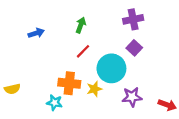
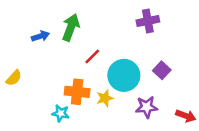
green arrow: (81, 25) -> (71, 27), moved, size x1.5
purple square: (134, 48) -> (162, 70), moved
yellow semicircle: (12, 89) -> (14, 78), moved, turned -35

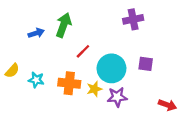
purple square: (162, 70) -> (146, 64), turned -35
purple star: (147, 107) -> (117, 97), moved
cyan star: (61, 113) -> (36, 80), moved

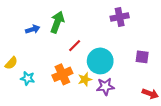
purple square: (146, 64) -> (142, 57), moved
cyan star: (36, 80) -> (28, 78), moved
orange cross: (69, 83) -> (62, 74), turned -30

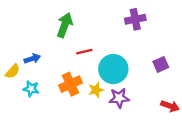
blue arrow: (33, 29) -> (32, 59), moved
red line: (75, 46) -> (84, 52), turned 32
purple square: (142, 57) -> (161, 64), turned -32

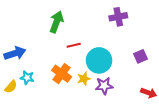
blue arrow: (32, 59) -> (15, 53), moved, size x1.5
yellow semicircle: (13, 71) -> (11, 87), moved
orange cross: (70, 84) -> (62, 74), turned -30

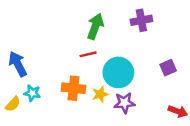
green arrow: (56, 22) -> (95, 26), moved
blue arrow: (15, 53) -> (18, 64), turned -100
orange cross: (62, 74) -> (73, 88), turned -30

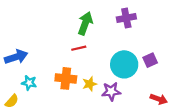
blue arrow: (18, 64) -> (16, 57), turned 100
cyan circle: (118, 72) -> (124, 64), moved
yellow semicircle: (13, 104) -> (12, 101), moved

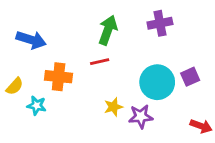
blue arrow: (16, 57) -> (31, 40), moved, turned 35
orange cross: (66, 78) -> (59, 77), moved
yellow semicircle: (12, 101) -> (15, 86), moved

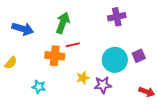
green arrow: (108, 30) -> (63, 23), moved
orange cross: (59, 77) -> (55, 56), moved
cyan star: (37, 105) -> (39, 87), moved

